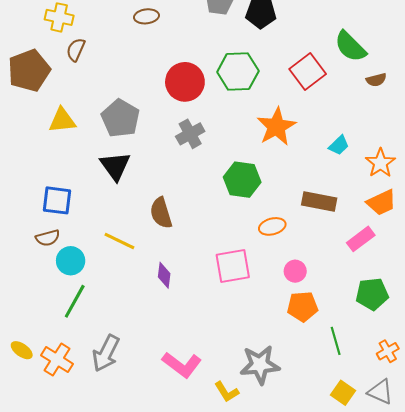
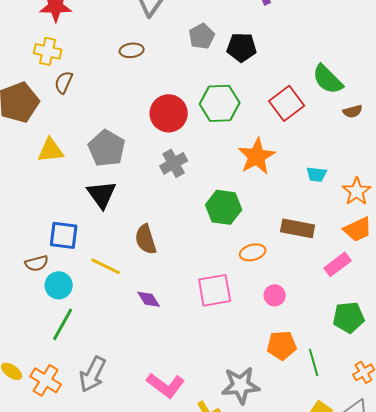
cyan trapezoid: (339, 145) -> (317, 174), turned 50
blue square: (57, 200) -> (64, 235), moved
purple diamond: (164, 275) -> (149, 299), turned -40
orange pentagon: (302, 306) -> (282, 345), moved

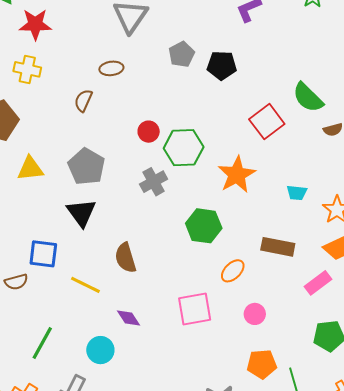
brown semicircle: (64, 82) -> (83, 100), moved
green hexagon: (220, 103) -> (184, 148), moved
red circle: (169, 113) -> (149, 132), size x0.6
orange ellipse: (253, 252) -> (233, 271), turned -30
cyan circle: (59, 285) -> (100, 350), moved

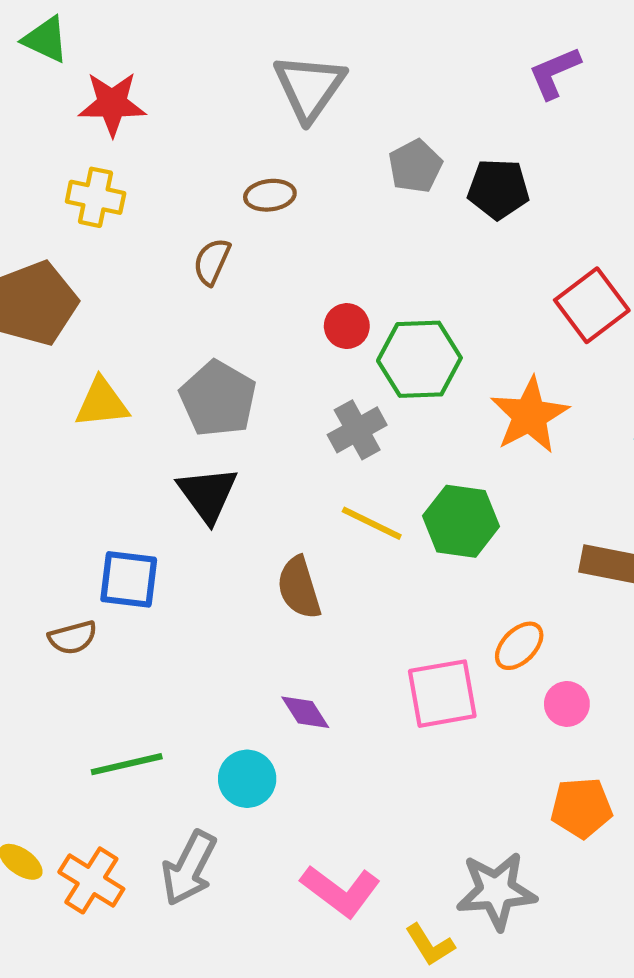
orange ellipse: (233, 271) -> (519, 646), moved
yellow line: (85, 285) -> (372, 523), moved
green line: (42, 343) -> (127, 764), turned 48

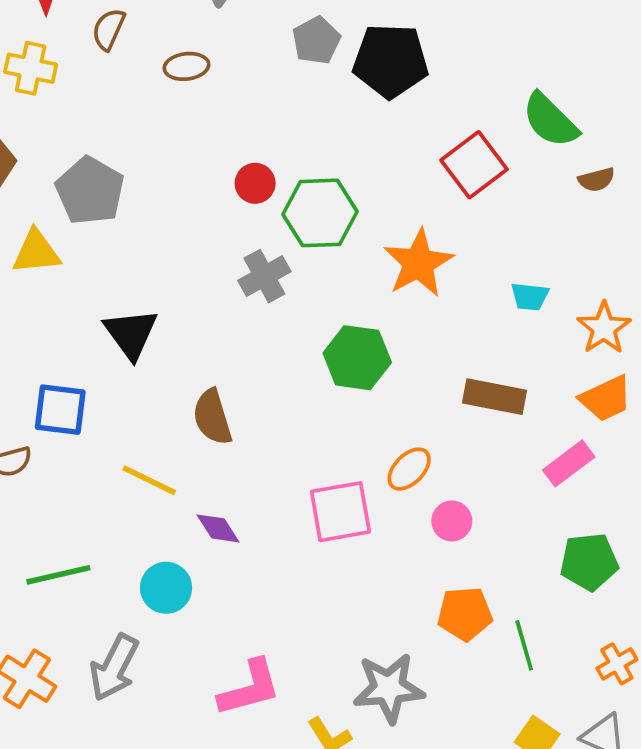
black pentagon: (498, 189) -> (391, 61), size x1.4
brown semicircle: (212, 262) -> (109, 29), moved
gray pentagon: (218, 399) -> (90, 191), moved
yellow line: (372, 523) -> (149, 480), moved
pink L-shape: (341, 891) -> (250, 688), turned -52

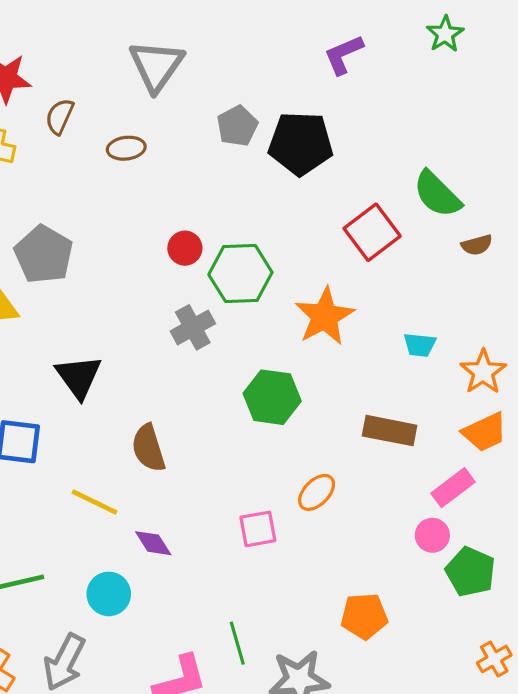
pink square: (340, 512) -> (258, 529), size x0.7
pink circle: (452, 521) -> (432, 535), moved
green pentagon: (589, 562) -> (470, 572), turned 30
green line: (524, 645) -> (237, 643), moved

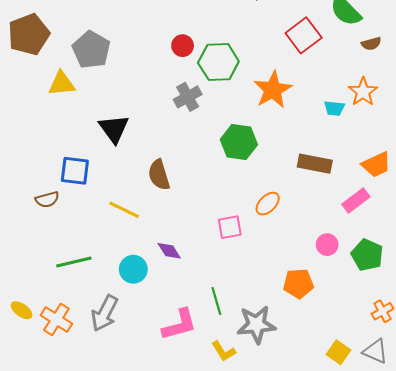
orange star: (483, 372) -> (363, 92), moved
pink circle: (432, 535) -> (327, 245), moved
purple diamond: (153, 543) -> (169, 251), moved

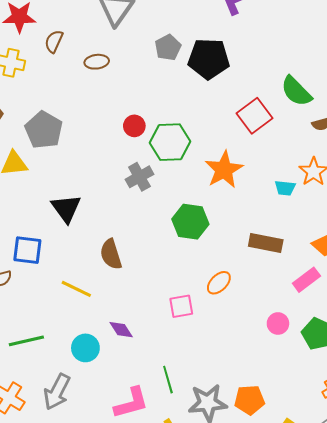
orange pentagon: (298, 284) -> (249, 400), moved

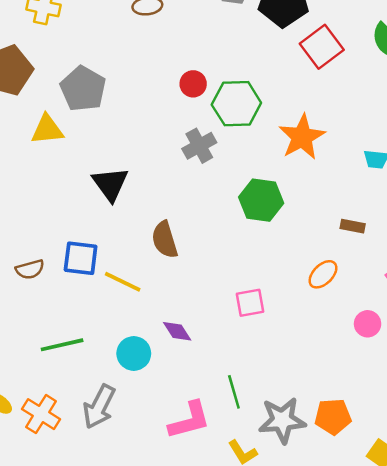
red square: (255, 116) -> (322, 47), moved
brown rectangle: (266, 243) -> (353, 226), size x0.6
blue square: (27, 250) -> (81, 258), moved
orange ellipse: (219, 283) -> (323, 274), moved

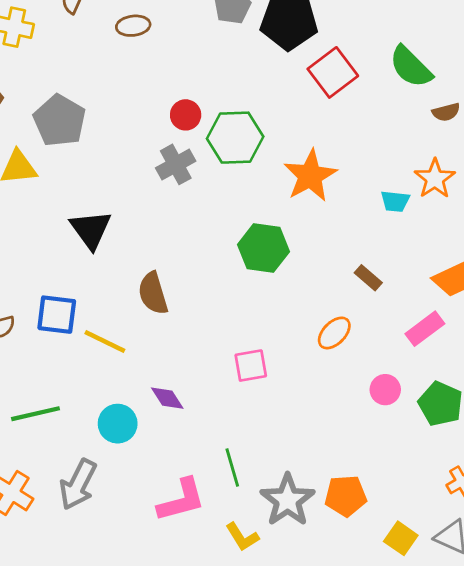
gray cross: (199, 146) -> (176, 164), moved
brown rectangle: (353, 226) -> (368, 278), turned 30
gray star: (282, 420) -> (288, 500), turned -30

